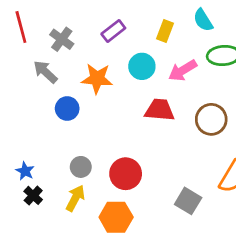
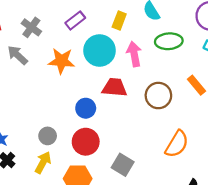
cyan circle: (142, 66) -> (100, 50), size x1.4
pink arrow: (183, 70) -> (134, 54), turned 110
blue circle: (67, 108) -> (86, 108), moved
gray square: (188, 201) -> (123, 165), moved

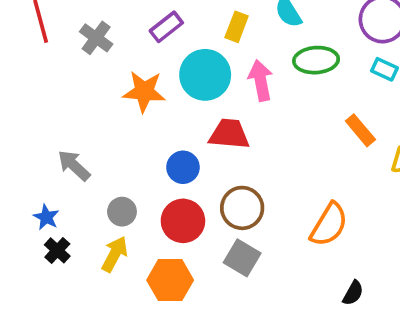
gray arrow: (18, 55) -> (74, 165), moved
brown circle: (158, 96) -> (242, 208), moved

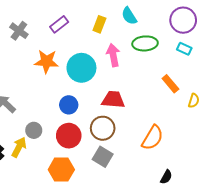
cyan circle: (205, 75) -> (81, 68), moved
red trapezoid: (229, 134) -> (113, 100), moved
yellow arrow: (115, 254) -> (19, 147), moved

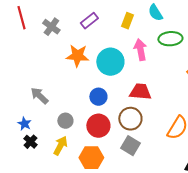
yellow arrow: (19, 147) -> (60, 146), moved

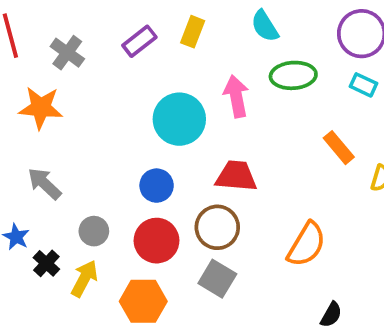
yellow rectangle: (127, 21) -> (193, 32), moved
orange star: (77, 56) -> (41, 108), moved
black cross: (30, 142) -> (46, 263), moved

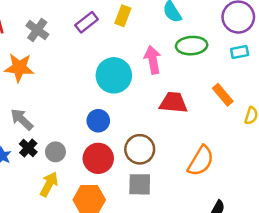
cyan rectangle: (363, 85) -> (240, 52), turned -36
red trapezoid: (236, 176) -> (173, 103), moved
black cross: (46, 263) -> (28, 148), moved
gray square: (217, 279) -> (140, 184), turned -30

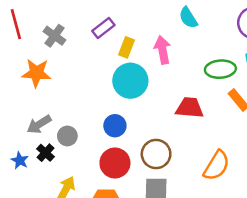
yellow rectangle: (123, 16) -> (127, 47), moved
green ellipse: (192, 46) -> (220, 69), moved
pink arrow: (153, 60) -> (163, 50), moved
gray arrow: (22, 119) -> (39, 124), turned -75
gray circle: (55, 152) -> (67, 136), moved

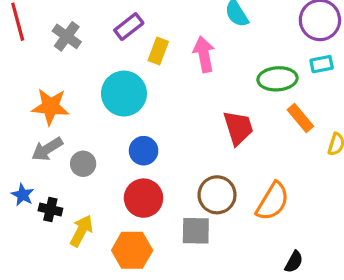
orange star: (36, 73) -> (50, 107), moved
cyan circle: (130, 81) -> (124, 94), moved
red trapezoid: (190, 108) -> (238, 128), turned 68
black cross: (45, 153) -> (50, 210), moved, turned -30
brown circle: (156, 154) -> (217, 195), moved

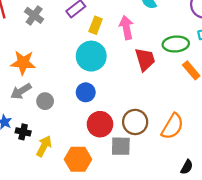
cyan circle: (124, 94) -> (91, 56), moved
red trapezoid: (238, 128) -> (145, 59), moved
red circle: (144, 198) -> (100, 124), moved

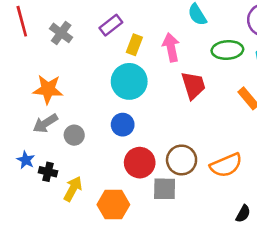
green ellipse: (176, 44) -> (227, 50), moved
orange semicircle: (172, 126) -> (226, 165), turned 36

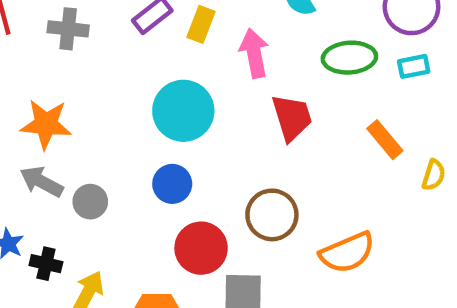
gray cross: (61, 33) -> (68, 29), turned -30
yellow rectangle: (134, 45) -> (201, 24), moved
gray arrow: (45, 123) -> (42, 182), turned 60
brown circle: (182, 160) -> (272, 215), moved

